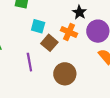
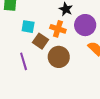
brown circle: (65, 74) -> (59, 57), moved

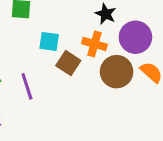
brown circle: (59, 57) -> (117, 72), moved
purple line: (24, 61) -> (27, 86), moved

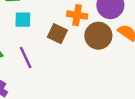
cyan square: (49, 41) -> (23, 20), moved

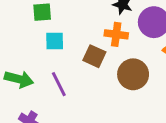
brown circle: (98, 36) -> (133, 74), moved

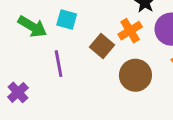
orange cross: (116, 34) -> (130, 31), turned 35
green arrow: (19, 79) -> (32, 27), moved

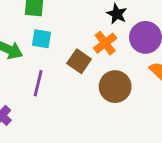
purple line: (59, 64) -> (38, 83), turned 30

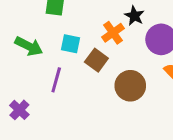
cyan square: (41, 39) -> (71, 44), moved
orange cross: (105, 43) -> (113, 33), moved

